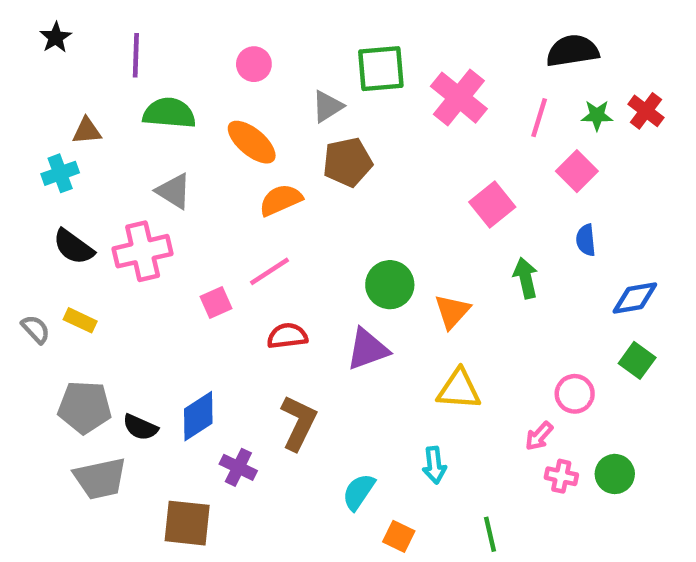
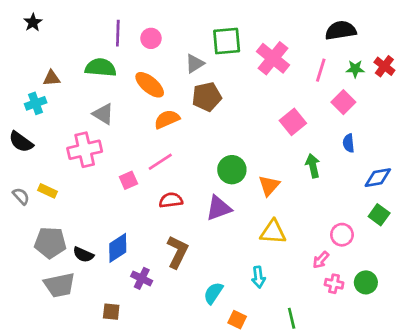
purple line: (136, 55) -> (118, 33), moved
black semicircle: (73, 247) -> (21, 142), moved
brown square: (187, 523) -> (111, 312), size x0.6

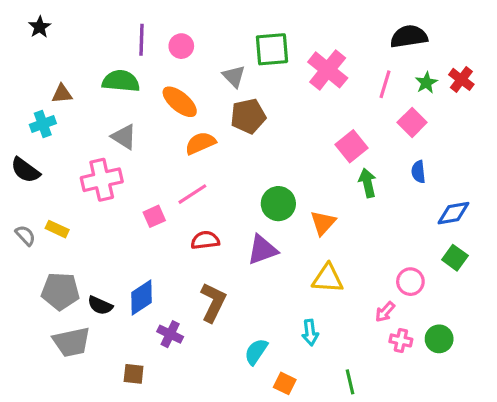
gray triangle: (195, 64) -> (234, 76), turned -42
green star: (355, 69) -> (426, 83), turned -30
green arrow: (313, 166) -> (367, 183), moved

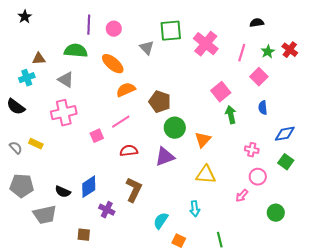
black semicircle: (409, 37) -> (257, 23), size x0.6
brown pentagon: (248, 116) -> (160, 102), moved, turned 30
gray triangle: (124, 137) -> (66, 80), moved
gray pentagon: (60, 291) -> (22, 186), moved
pink cross: (401, 340) -> (252, 150), moved

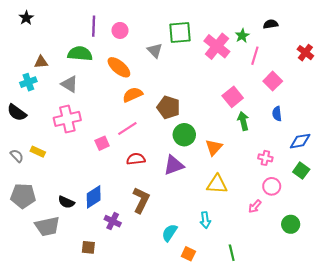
green star: (268, 52) -> (242, 36), moved

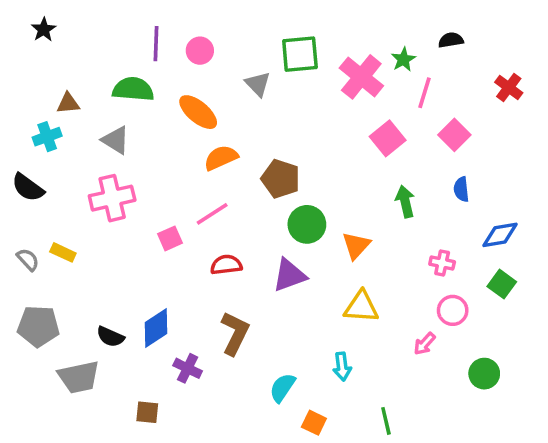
pink square: (233, 97) -> (388, 138), moved

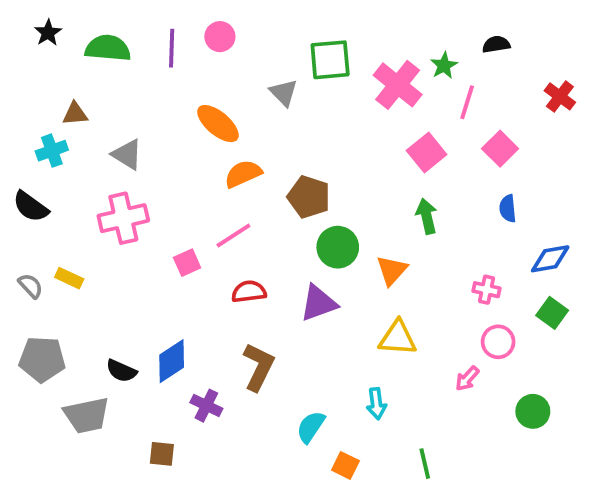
pink circle: (200, 51) -> (220, 37), moved
green semicircle: (133, 89) -> (108, 48), moved
green arrow: (405, 202) -> (427, 216), moved

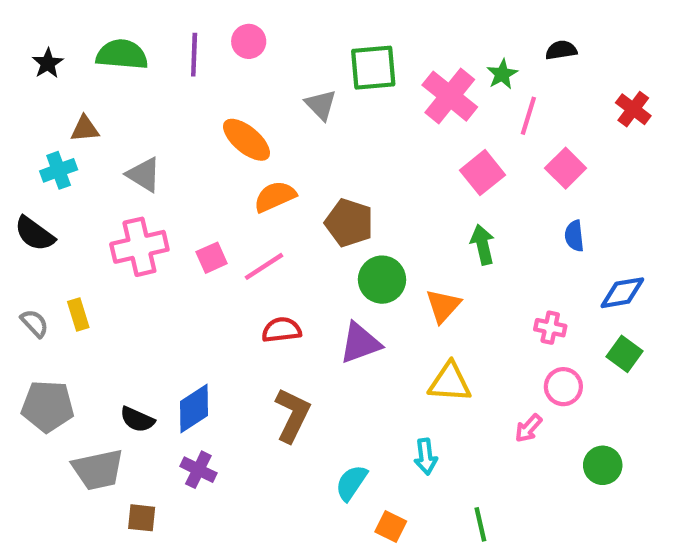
black star: (48, 33) -> (48, 63), moved
pink square: (187, 263) -> (212, 258), moved
yellow rectangle: (69, 278) -> (78, 315), turned 48
purple cross: (206, 406) -> (198, 470), moved
brown square: (162, 454) -> (142, 518), moved

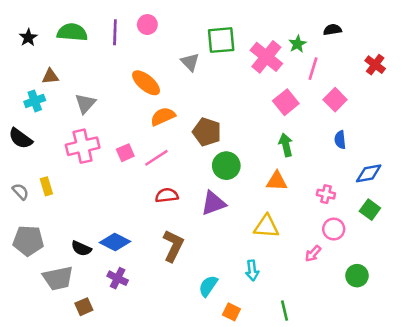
gray triangle: (144, 175) -> (85, 103), turned 40
orange triangle: (443, 306) -> (277, 181), moved, turned 50
blue diamond: (194, 409) -> (115, 242), turned 60
brown square: (142, 518) -> (84, 307), turned -30

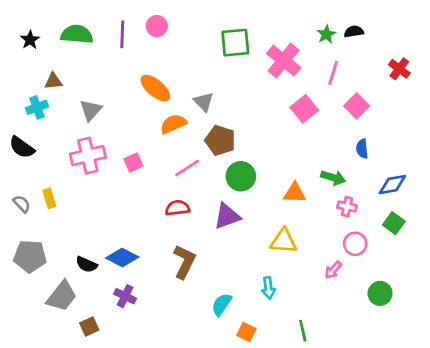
green star: (297, 44) -> (326, 34), moved
gray triangle: (190, 62) -> (204, 102), moved
green arrow: (286, 145) -> (333, 178), moved, turned 120
pink line: (156, 158) -> (187, 168), moved
gray trapezoid: (58, 278) -> (62, 296), turned -40

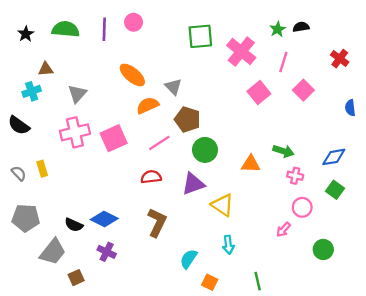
blue semicircle: (362, 149) -> (350, 108), moved
pink square: (133, 162) -> (114, 138), size x1.6
yellow triangle: (284, 241) -> (223, 205), moved, turned 30

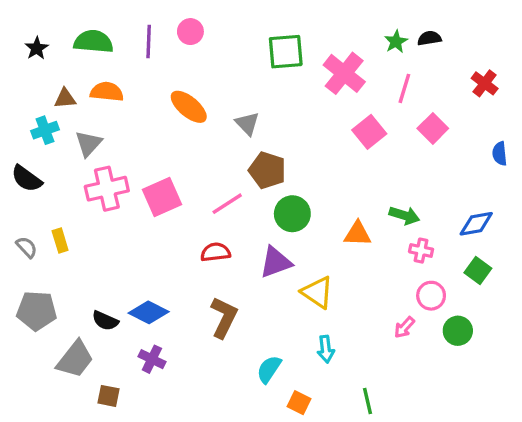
gray triangle: (77, 94) -> (88, 144), moved
orange semicircle: (148, 105) -> (107, 92), moved, turned 30
green circle: (323, 249) -> (458, 331), moved
brown square: (76, 278) -> (109, 396), turned 35

